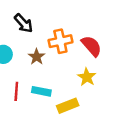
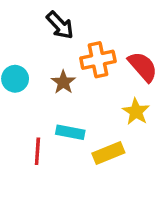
black arrow: (23, 23) -> (60, 25), moved
red line: (16, 91) -> (37, 151), moved

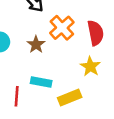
orange cross: (98, 60) -> (62, 28), turned -30
red semicircle: (143, 67) -> (95, 33), turned 30

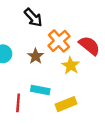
red semicircle: (95, 33) -> (89, 46), turned -40
yellow star: (90, 67) -> (71, 65), moved

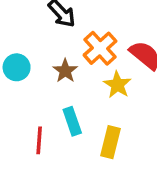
cyan rectangle: (40, 90) -> (72, 121), turned 60
yellow rectangle: (66, 104) -> (110, 142), turned -54

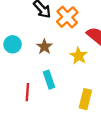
orange cross: (100, 48) -> (67, 17), moved
yellow rectangle: (110, 142) -> (85, 99), moved

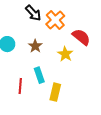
yellow rectangle: (85, 99) -> (55, 92), moved

